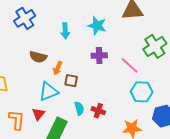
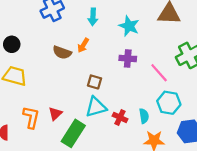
cyan arrow: (65, 31) -> (93, 17), moved
orange arrow: (58, 68) -> (83, 45), moved
cyan triangle: (49, 92) -> (96, 107), moved
cyan semicircle: (79, 108) -> (144, 116), moved

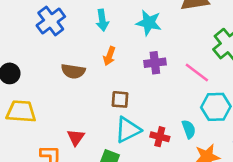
orange arrow: (83, 45) -> (109, 56), moved
red triangle: (55, 114) -> (76, 137), moved

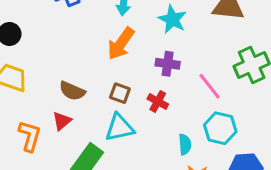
orange arrow: (109, 56) -> (121, 44), size x1.6
brown semicircle: (73, 71) -> (72, 91), moved
red cross: (160, 137) -> (158, 101), moved

